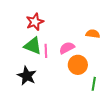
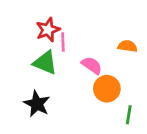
pink semicircle: (67, 48) -> (92, 65), turned 63
pink line: (46, 51) -> (63, 42), moved

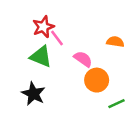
pink line: (63, 42) -> (57, 38), turned -35
green line: (129, 115) -> (116, 104), turned 56

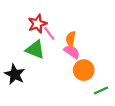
orange semicircle: (115, 42) -> (71, 39), moved, turned -88
black star: (33, 94) -> (15, 74), moved

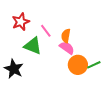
red star: (37, 24) -> (21, 22), moved
green line: (101, 91) -> (94, 65), moved

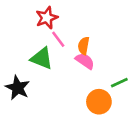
red star: (21, 22) -> (47, 18), moved
orange circle: (78, 65) -> (99, 102), moved

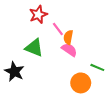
pink line: (58, 39) -> (58, 29), moved
green line: (119, 83) -> (97, 67), turned 48

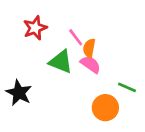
red star: (38, 15) -> (35, 28), moved
green triangle: (34, 48) -> (61, 62), moved

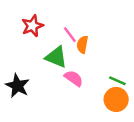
pink semicircle: (91, 64) -> (74, 78), moved
orange circle: (105, 108) -> (116, 99), moved

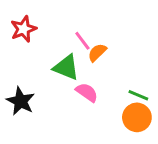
red star: (32, 26) -> (23, 29), moved
orange semicircle: (82, 45) -> (97, 53), turned 35

